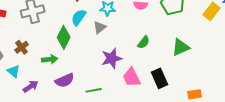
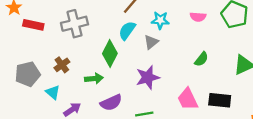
purple star: (112, 58) -> (148, 77), moved
black rectangle: (160, 78) -> (220, 100), turned -60

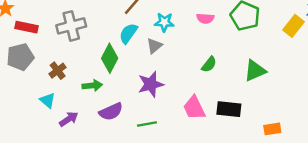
gray pentagon: (28, 74) -> (20, 57), moved

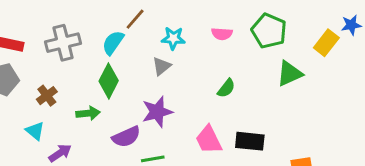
cyan semicircle: (128, 33) -> (113, 43), moved
green triangle: (255, 71) -> (290, 74), moved
purple semicircle: (111, 112) -> (126, 137), moved

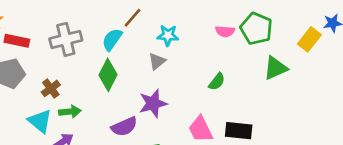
pink semicircle: (222, 34) -> (225, 31), moved
green arrow: (88, 113) -> (70, 112), moved
cyan triangle: (35, 131) -> (40, 121), size x1.4

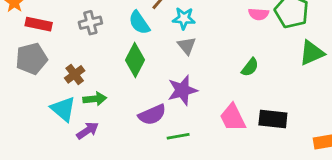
cyan star: (168, 35) -> (184, 18), moved
gray cross: (66, 39) -> (90, 23), size x0.7
cyan semicircle: (112, 39) -> (139, 23), turned -70
gray triangle: (157, 61) -> (187, 46), turned -30

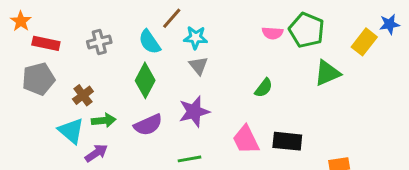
purple semicircle: (152, 115) -> (148, 125), moved

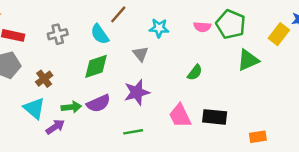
cyan star: (195, 38) -> (159, 28), moved
green diamond: (145, 80) -> (96, 66), turned 44
green arrow: (104, 120) -> (71, 107), moved

